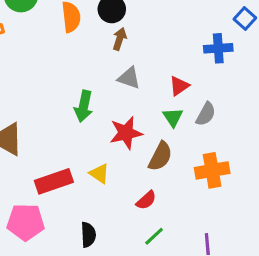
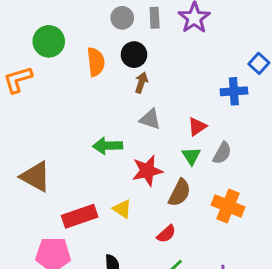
green arrow: (84, 106) -> (108, 146), turned 76
orange cross: (212, 170) -> (228, 206), turned 32

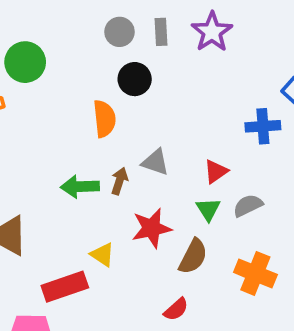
orange semicircle: (96, 62) -> (104, 119), moved
brown arrow: (141, 83) -> (120, 181), moved
green arrow: (108, 146) -> (80, 187), moved
gray semicircle: (222, 153) -> (248, 206), turned -145
yellow triangle: (122, 209) -> (103, 255), moved

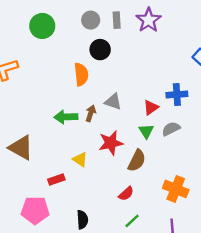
green circle: (25, 62) -> (42, 26), moved
blue cross: (263, 126) -> (177, 94), moved
orange cross: (255, 273) -> (176, 189), moved
red rectangle: (65, 287) -> (56, 180), size x0.6

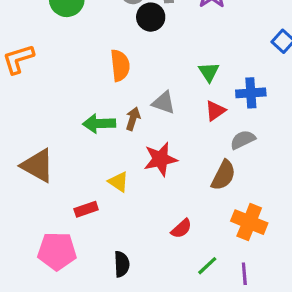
black circle: (100, 50) -> (151, 17), moved
green triangle: (146, 131) -> (209, 72), moved
brown semicircle: (137, 161) -> (223, 175), moved
green line: (132, 221) -> (207, 266), moved

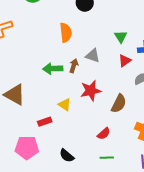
brown semicircle: (223, 175) -> (119, 104), moved
black semicircle: (122, 264) -> (67, 156), turned 133
green line: (207, 266) -> (107, 158), moved, turned 40

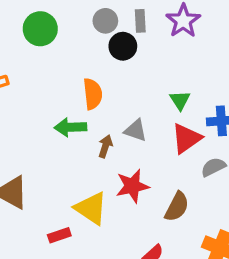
red triangle: (125, 61) -> (186, 138), size x1.5
green arrow: (53, 69) -> (70, 127), moved
yellow triangle: (65, 105) -> (91, 208), size x1.6

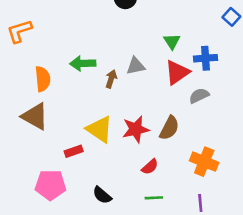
orange semicircle: (93, 94) -> (43, 79), moved
gray triangle: (136, 130) -> (136, 66), turned -30
red star: (132, 186) -> (136, 129), moved

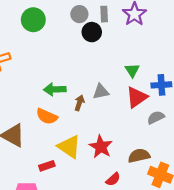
orange semicircle: (43, 79) -> (47, 116), moved, turned 120
brown semicircle: (169, 128) -> (139, 156), moved, turned -130
red star: (136, 129) -> (101, 147), turned -30

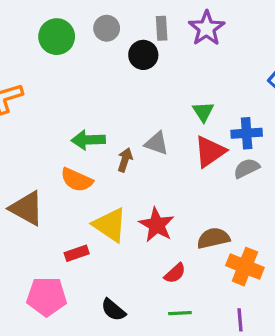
gray circle: (79, 14) -> (107, 28), moved
gray triangle: (101, 92) -> (157, 143), turned 30
gray semicircle: (156, 117) -> (247, 168), moved

